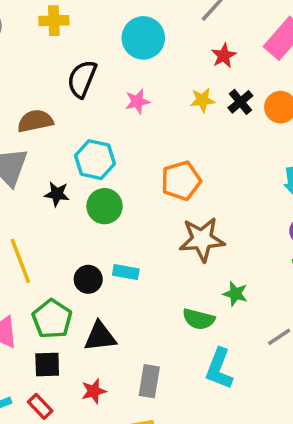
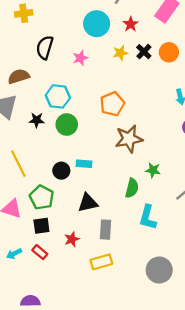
cyan circle: (143, 38) -> (97, 24), moved
green semicircle: (199, 319) -> (132, 188), turned -84
black triangle: (100, 337) -> (88, 203), moved

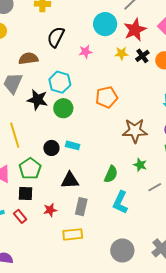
red star: (131, 24) -> (135, 30), size x1.6
black star: (37, 120) -> (37, 100), size x1.5
brown star: (129, 139) -> (135, 131), moved
green star: (153, 170) -> (140, 165), moved

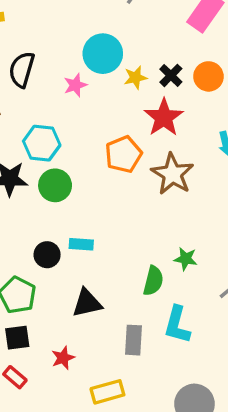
cyan circle: (105, 24) -> (103, 54), moved
red star: (135, 30) -> (164, 117), moved
brown star: (135, 131) -> (173, 174), moved, turned -30
green star: (140, 165) -> (186, 259), moved
gray rectangle: (81, 207) -> (133, 340), moved

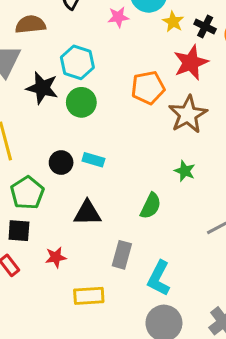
black cross: (171, 75) -> (205, 27), turned -30
yellow star: (135, 78) -> (173, 22), turned 30
green star: (186, 259) -> (185, 171), moved
cyan L-shape: (177, 325) -> (159, 278), moved

